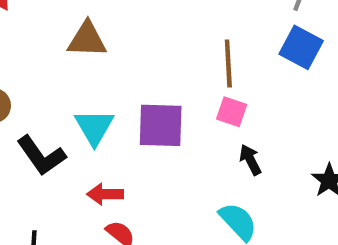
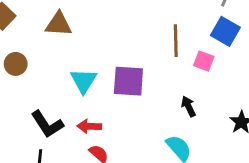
brown triangle: (87, 40) -> (58, 24), moved
pink square: (232, 112) -> (204, 61), moved
black L-shape: (41, 156) -> (47, 124), moved

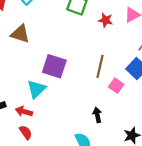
cyan triangle: (84, 81) -> (36, 89), moved
purple square: (128, 81) -> (54, 66), moved

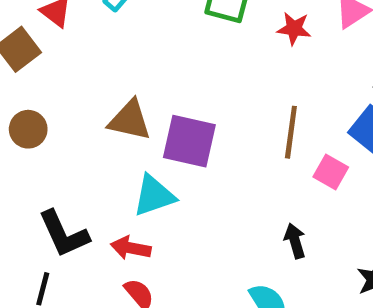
brown triangle: (20, 34) -> (130, 120), moved
cyan triangle: (36, 89) -> (154, 196), turned 30

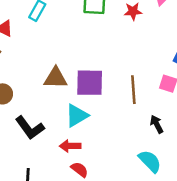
brown line: (291, 132) -> (133, 90), moved
black L-shape: (64, 234) -> (30, 128), moved

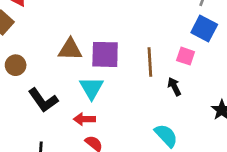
cyan triangle: (77, 116) -> (92, 88), turned -30
black arrow: (157, 124) -> (174, 87), moved

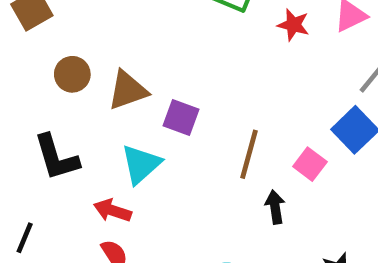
brown triangle: (70, 49) -> (128, 90), turned -40
purple square: (105, 54) -> (181, 118), size x0.7
brown circle: (16, 65) -> (72, 74), moved

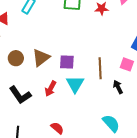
cyan triangle: (141, 164) -> (75, 84), moved
red arrow: (112, 211) -> (51, 89), moved, turned -63

